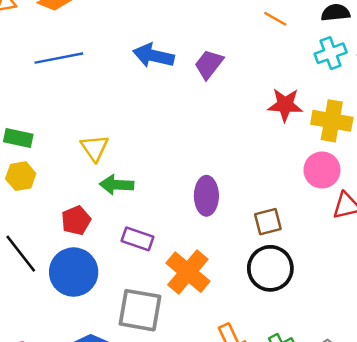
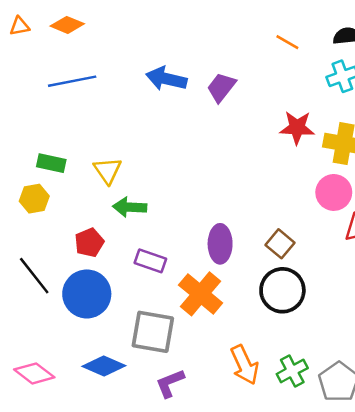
green rectangle: (18, 138) -> (51, 163), moved
purple ellipse: (206, 196) -> (220, 244), moved
brown square: (268, 222) -> (280, 244), turned -36

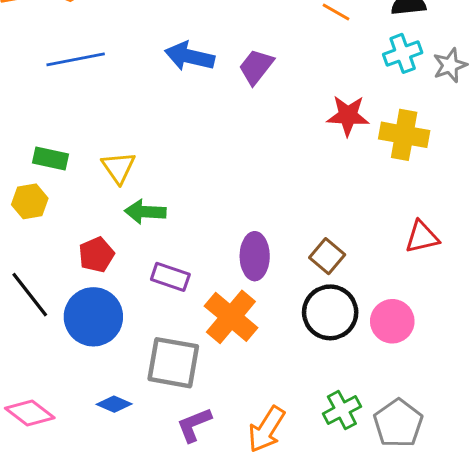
pink circle: (334, 192) -> (392, 321), moved
orange arrow: (245, 365) -> (267, 429), moved, turned 57
blue diamond: (104, 366) -> (114, 404), size x0.7

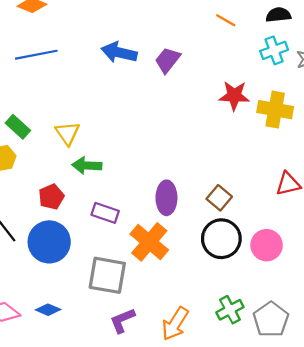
green rectangle: (50, 159) -> (18, 127), turned 30
blue diamond: (114, 404) -> (48, 310), moved

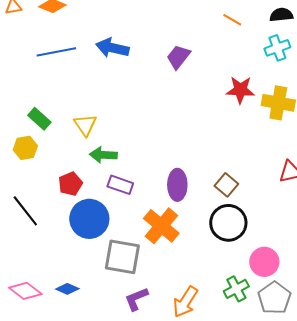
blue arrow: (119, 53) -> (112, 48), moved
purple rectangle: (105, 213) -> (120, 185), moved
blue circle: (49, 242) -> (89, 219), moved
pink circle: (267, 245) -> (264, 262), moved

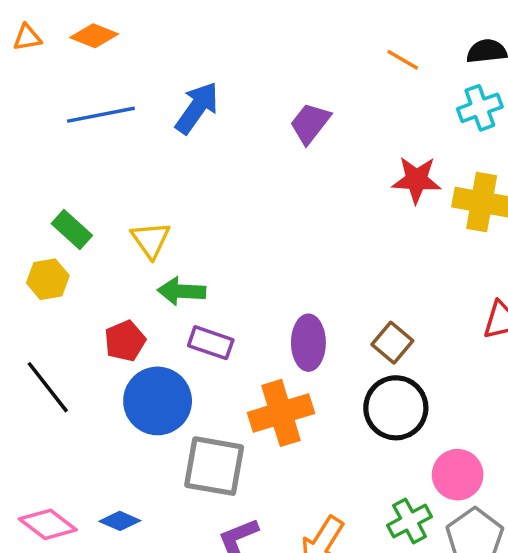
blue arrow: (112, 48) -> (197, 108), turned 112
orange cross: (161, 226) -> (281, 413), turned 33

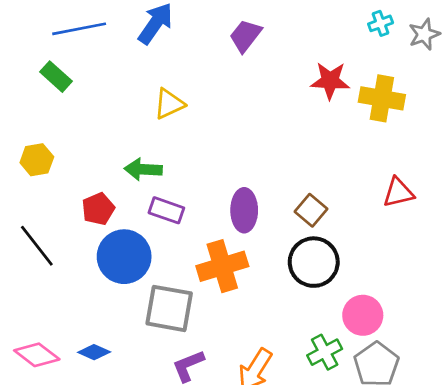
cyan cross: (480, 108) -> (381, 23), size x0.7
green rectangle: (72, 230) -> (56, 77), moved
yellow triangle: (151, 240) -> (169, 104), moved, turned 40

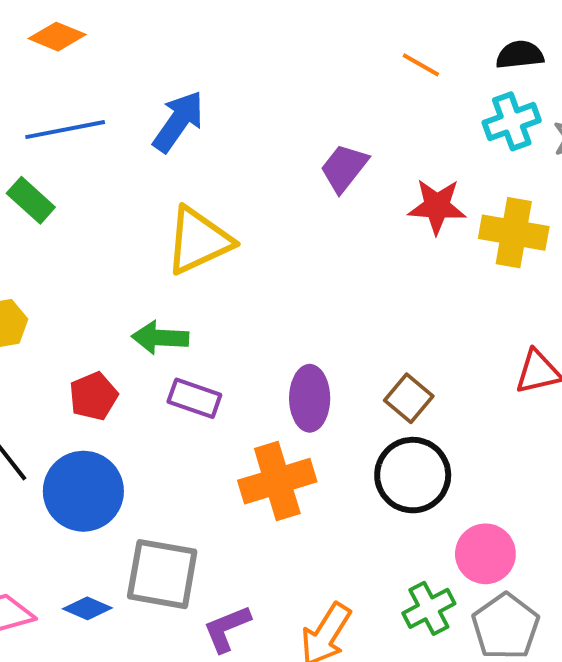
cyan cross: (381, 23) -> (512, 121), size x1.5
purple trapezoid: (245, 36) -> (344, 168), moved
yellow triangle: (169, 104) -> (199, 241), size x1.5
blue circle: (124, 257) -> (83, 491), moved
gray square: (169, 308) -> (162, 574), moved

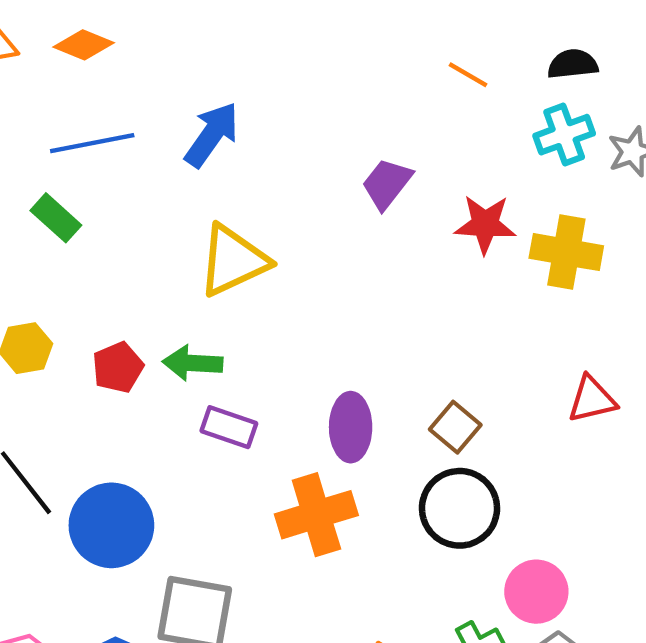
red pentagon: (93, 396) -> (118, 367), moved

